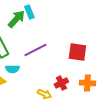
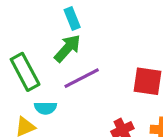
green arrow: (16, 19) -> (67, 48), moved

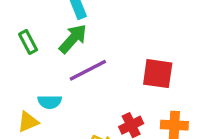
green rectangle: (25, 72) -> (28, 42), moved, size x0.6

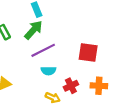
cyan semicircle: (50, 102) -> (48, 71), moved

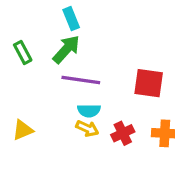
purple line: (43, 50) -> (81, 80), turned 35
yellow arrow: (53, 98) -> (87, 128), moved

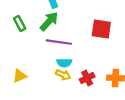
red square: (149, 83) -> (101, 29), moved

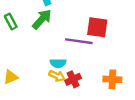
purple line: (59, 42) -> (79, 41), moved
red cross: (87, 78) -> (73, 79), moved

